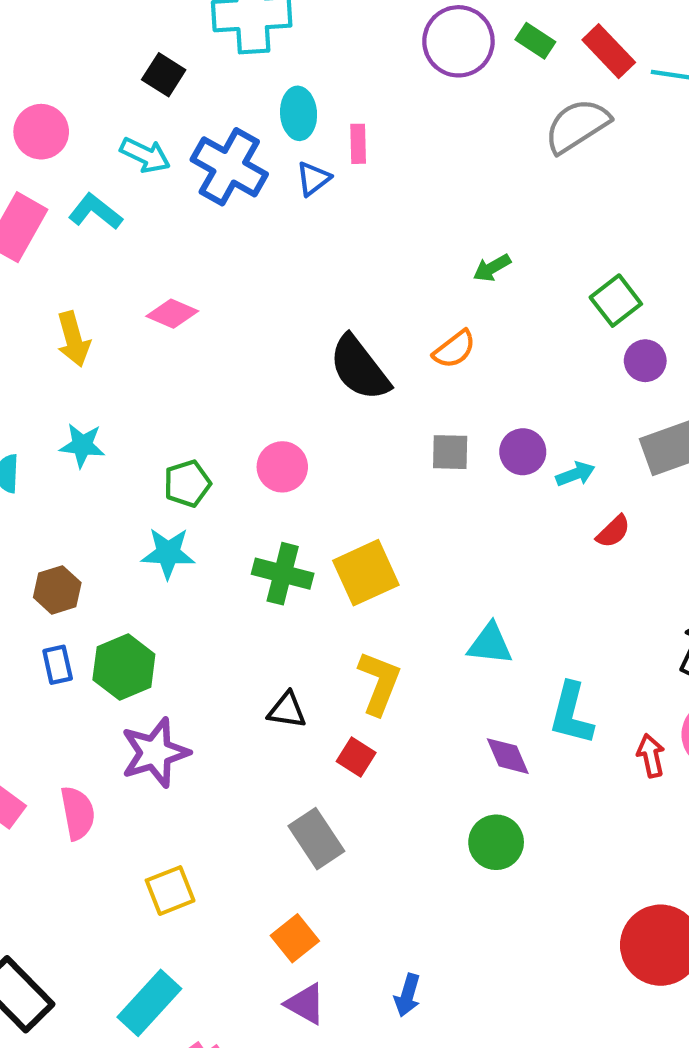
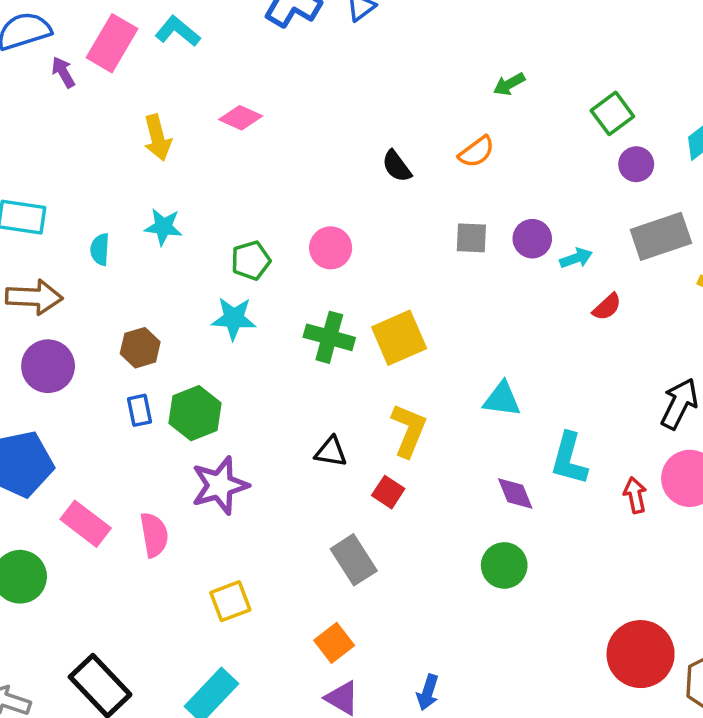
black semicircle: (359, 368) -> (397, 166), size x0.6

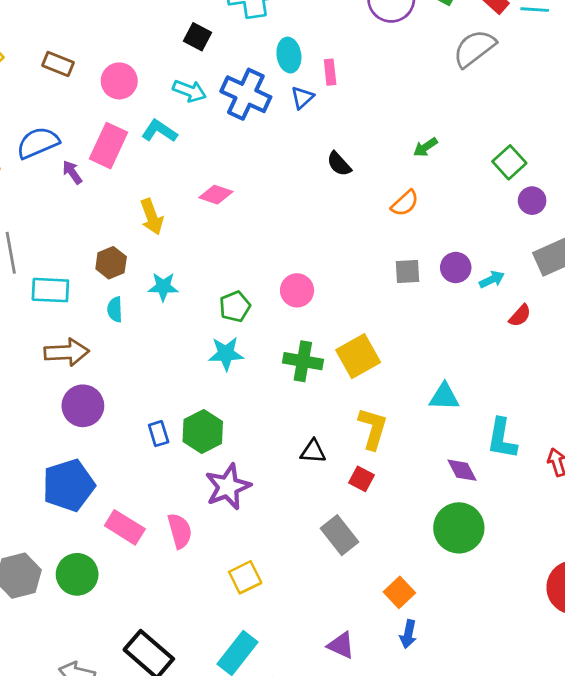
black semicircle: (397, 166) -> (339, 164), moved
brown hexagon: (140, 348) -> (111, 263), moved
green circle: (504, 565) -> (459, 528), size x1.4
orange square: (334, 643) -> (399, 592), moved

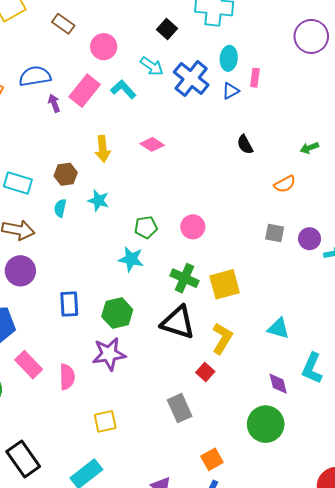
green hexagon: (203, 432) -> (117, 313), moved
blue rectangle: (159, 434) -> (69, 304), size x1.4
black triangle: (313, 451) -> (178, 322), moved, size x1.8

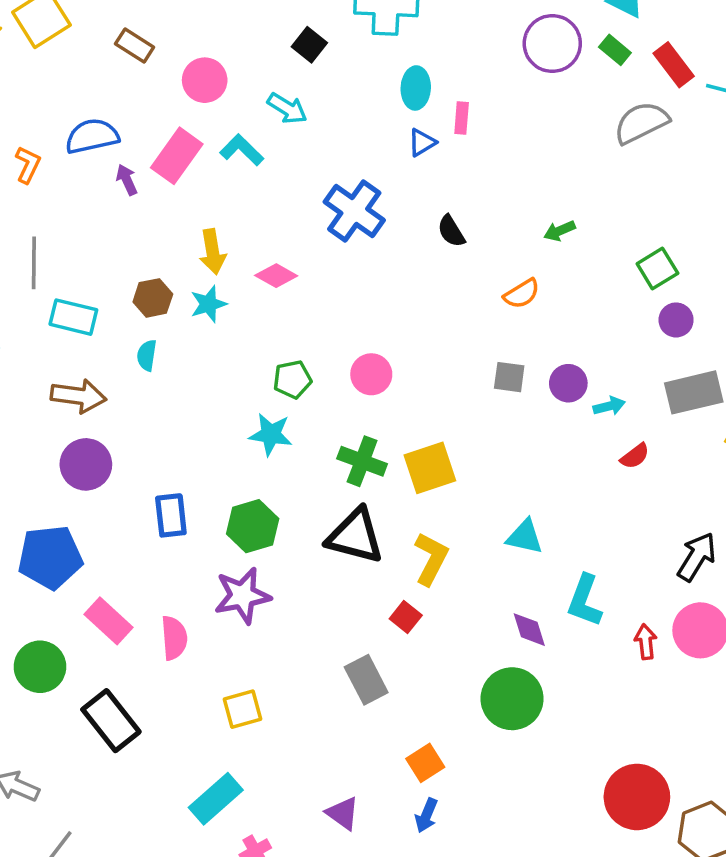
blue cross: (191, 79) -> (354, 211), moved
pink diamond: (152, 144) -> (276, 276), moved
cyan star: (98, 201) -> (208, 304), moved, turned -30
black rectangle: (23, 459) -> (111, 721), moved

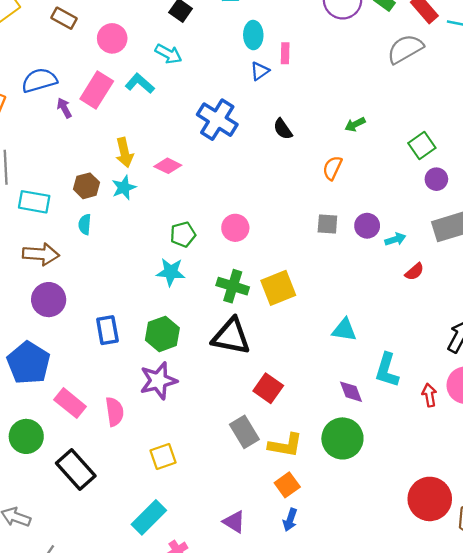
orange semicircle: (522, 294) -> (332, 168), turned 150
blue pentagon: (50, 557) -> (29, 363), turned -30
yellow L-shape: (431, 559) -> (285, 445), moved, turned 76
red square: (406, 617) -> (268, 388), size x1.4

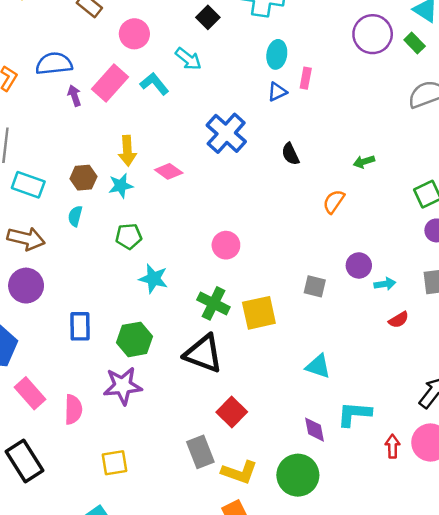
gray square: (327, 224) -> (315, 286), moved
green pentagon: (183, 234) -> (129, 236), moved
cyan L-shape: (387, 370) -> (354, 414), turned 68

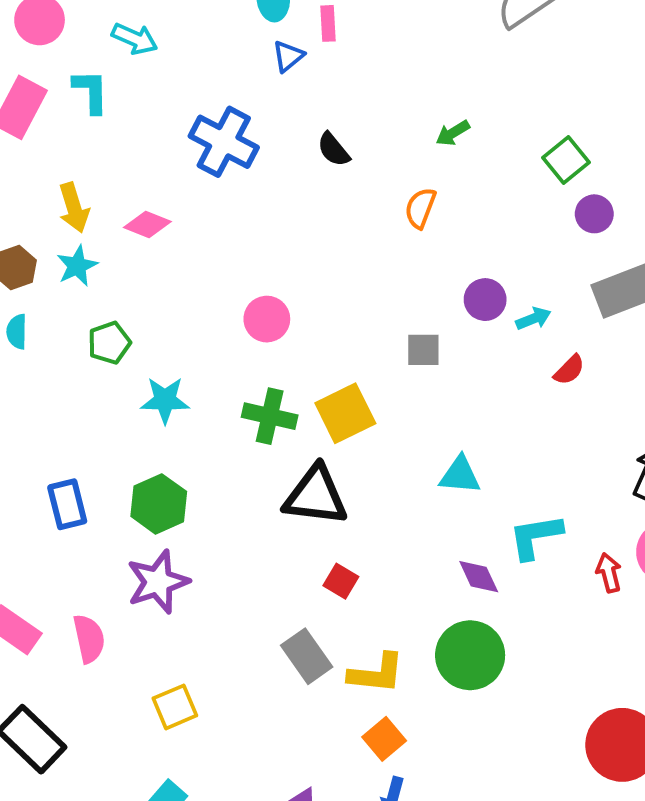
cyan L-shape: (154, 84) -> (91, 91), turned 52
black triangle: (203, 354) -> (316, 496), moved
red square: (232, 412) -> (341, 581), size x0.7

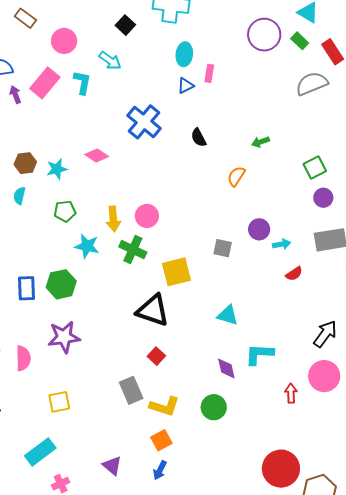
yellow arrow: (74, 208) -> (113, 219), moved
green cross: (270, 416) -> (133, 250), moved
green hexagon: (159, 504) -> (61, 284), moved
red arrow: (609, 573) -> (291, 393), moved
green circle: (470, 655) -> (214, 407), size x0.7

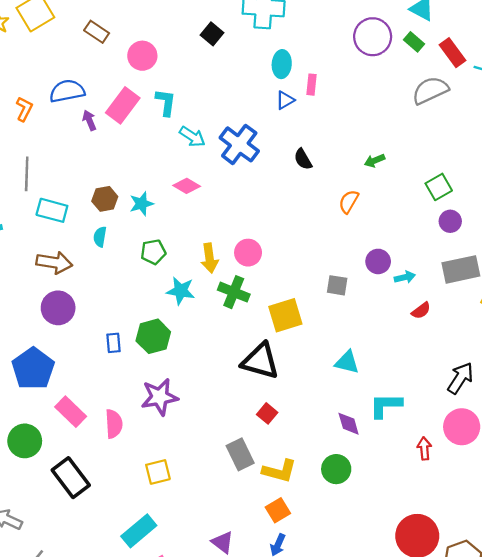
cyan arrow: (110, 60) -> (192, 137), moved
blue rectangle: (27, 288) -> (114, 343), size x0.7

